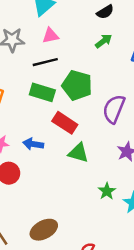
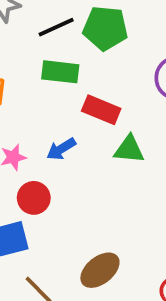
green pentagon: (77, 85) -> (105, 28), moved
blue arrow: (33, 144) -> (61, 149), turned -30

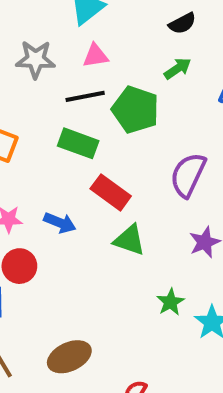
blue arrow: (61, 149) -> (60, 223), turned -140

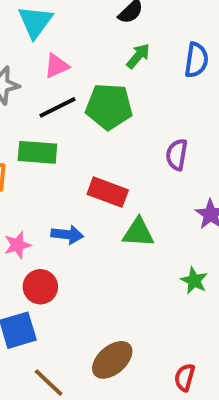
green rectangle: (78, 143) -> (37, 152), moved
purple semicircle: (188, 175) -> (177, 155), size x0.7

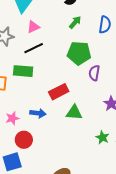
green pentagon: (109, 107) -> (79, 53), moved
red rectangle: (108, 192) -> (59, 92), turned -48

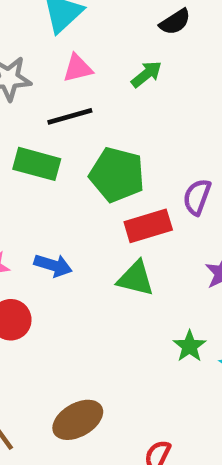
green arrow: (75, 22) -> (146, 74), moved
green pentagon: (79, 53) -> (117, 175), moved
red rectangle: (59, 92) -> (148, 226), moved

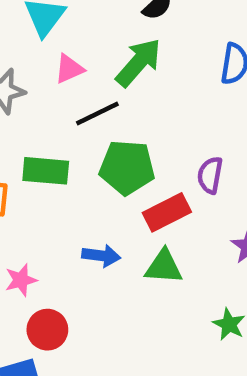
green arrow: (146, 74) -> (138, 63), size x1.6
black line: (70, 116) -> (97, 114), moved
blue arrow: (53, 265) -> (101, 256), moved

